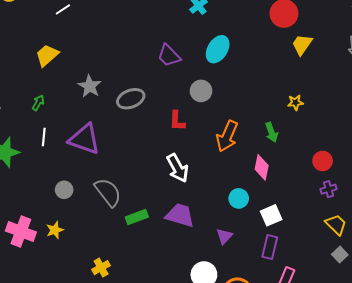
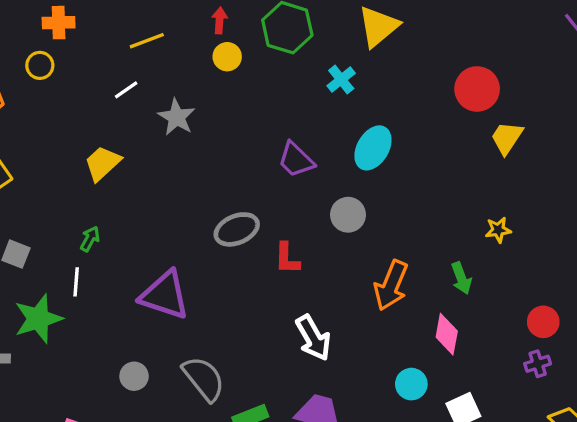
gray star: (90, 86) -> (177, 117), moved
red L-shape: (177, 121) -> (287, 258), moved
white line: (44, 137) -> (76, 282), moved
purple cross: (329, 189) -> (538, 364), moved

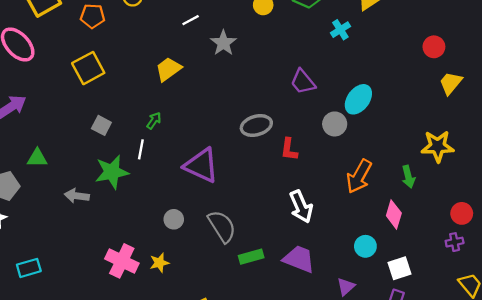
red circle: (477, 89) -> (434, 47), size x0.7
cyan ellipse: (373, 148) -> (358, 99), moved
yellow star: (498, 230) -> (438, 146), size x1.8

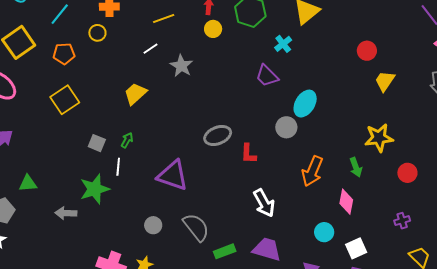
purple trapezoid: (303, 82) -> (267, 76), moved
gray square: (101, 125) -> (97, 143), moved
red circle: (462, 213) -> (407, 173), moved

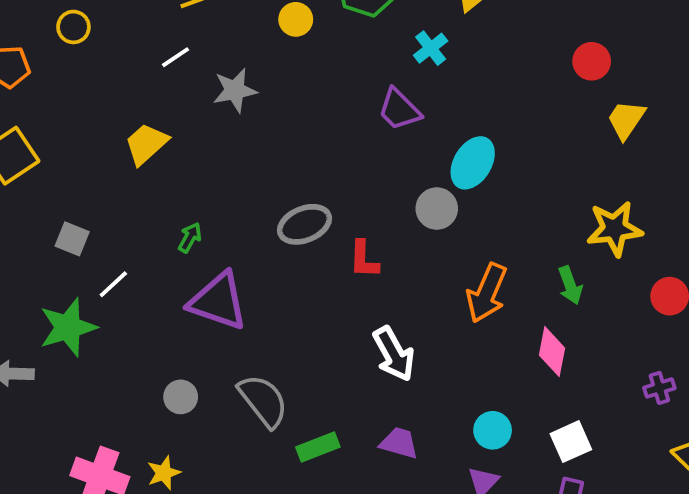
gray star: (181, 66) -> (235, 90), turned 30
green arrow: (127, 140) -> (190, 238), moved
white line: (118, 167) -> (113, 284), turned 42
cyan circle: (324, 232) -> (493, 430), moved
purple trapezoid: (267, 249) -> (399, 443), size x0.7

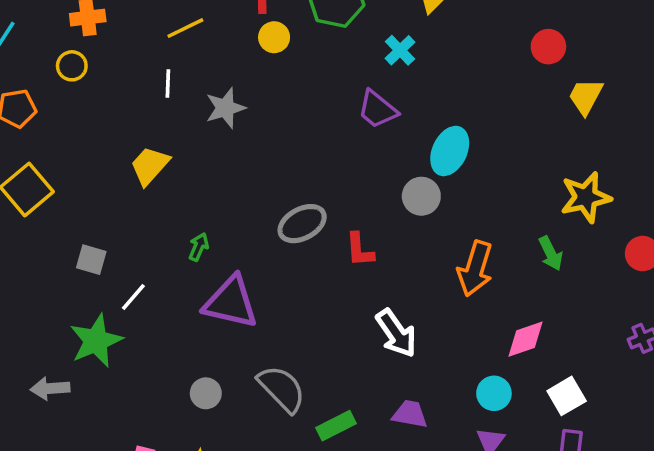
white line: (175, 57) -> (168, 84), turned -48
pink diamond: (552, 352) -> (526, 339), moved, turned 66

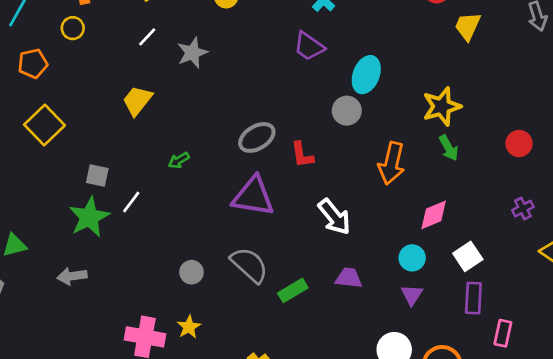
white line: (168, 84) -> (147, 37), turned 45
yellow star: (586, 197) -> (442, 106), moved
green arrow: (199, 247) -> (179, 160), turned -140
purple triangle: (231, 302) -> (253, 196), moved
green star: (96, 341) -> (89, 217), moved

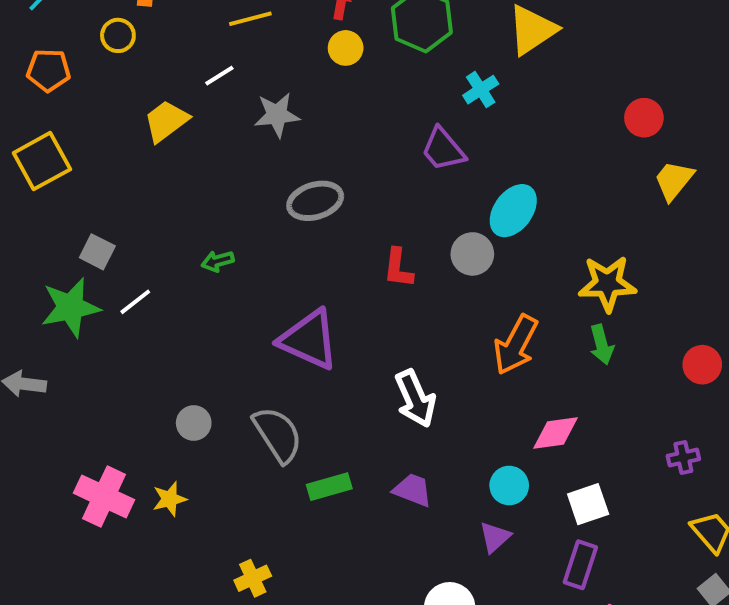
yellow trapezoid: (137, 101) -> (166, 121), moved
gray ellipse: (257, 137) -> (315, 201), moved
red L-shape: (302, 155) -> (398, 268), moved

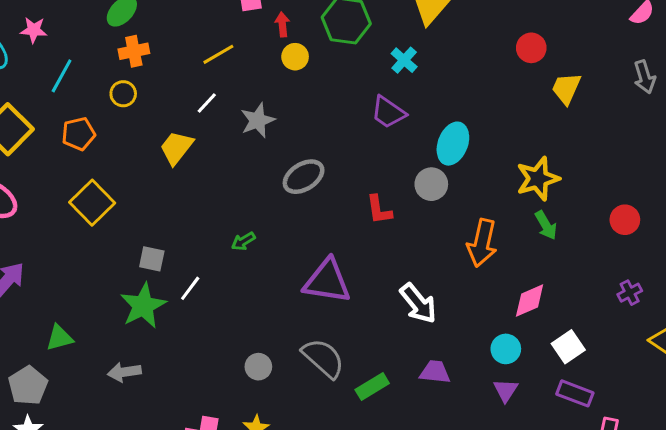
purple rectangle: (580, 565) -> (575, 393), turned -72

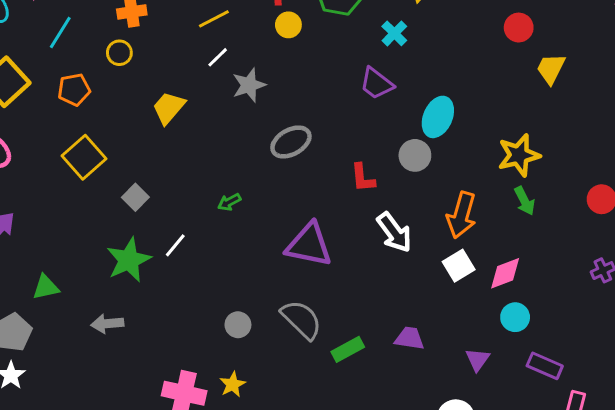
white line: (207, 103) -> (218, 57), moved
gray square: (152, 259) -> (135, 197), moved, turned 30
white arrow: (418, 303) -> (394, 232), moved
white square: (568, 347) -> (459, 266), moved
cyan circle: (506, 349) -> (515, 317), moved

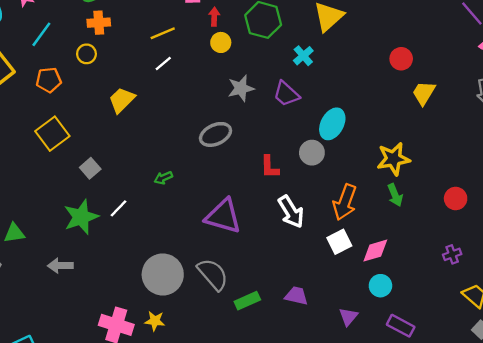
gray star: (249, 85) -> (241, 88), moved
gray circle: (238, 325) -> (163, 274), size x2.0
yellow star: (233, 384) -> (155, 321), turned 30

